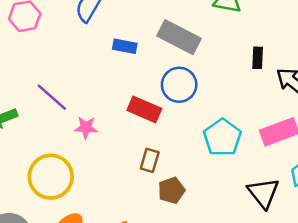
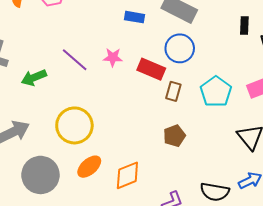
pink star: (86, 128) -> (113, 57), moved
brown rectangle: (150, 160) -> (173, 91), moved

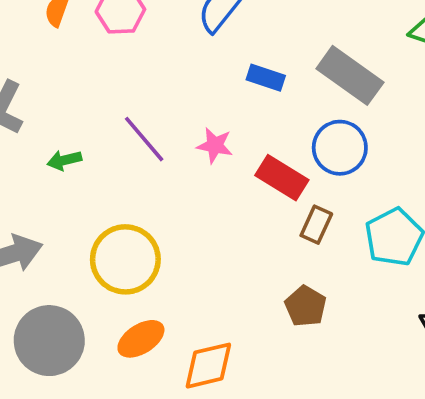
green arrow: (34, 78) -> (64, 160), size x0.7
brown pentagon: (174, 136) -> (306, 306), turned -30

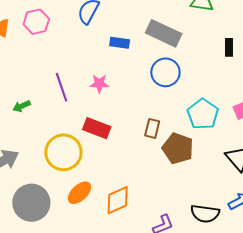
purple line: (144, 139) -> (62, 87), turned 32
red rectangle: (282, 178) -> (97, 128), moved
brown rectangle: (316, 225) -> (152, 128), moved
brown pentagon: (306, 306) -> (178, 148), moved, size x1.4

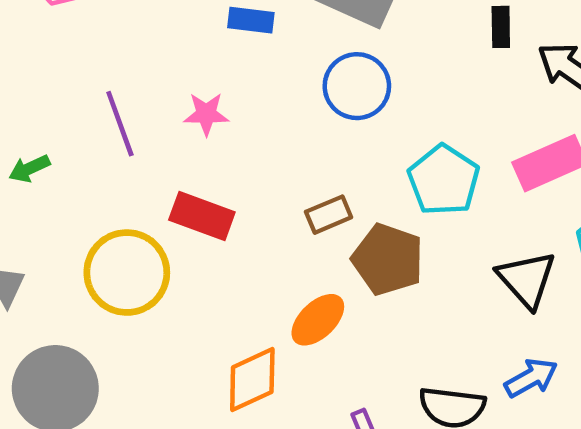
brown rectangle: (152, 128) -> (329, 215), turned 54
orange ellipse: (80, 193) -> (318, 320), moved

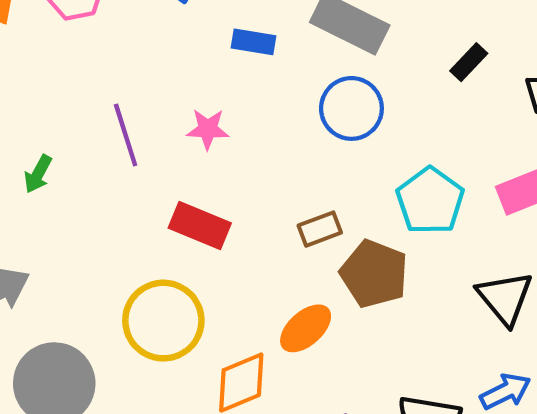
black rectangle: (501, 27) -> (469, 62), moved, turned 42
green arrow: (29, 168) -> (38, 174), turned -39
yellow circle: (127, 273) -> (163, 321), moved

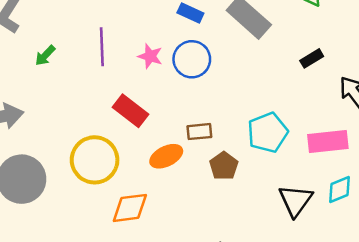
blue circle: (351, 108) -> (192, 59), moved
brown pentagon: (374, 274) -> (224, 166), size x0.7
orange ellipse: (306, 328) -> (166, 156), moved

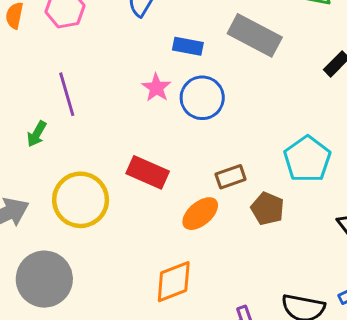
purple line: (102, 47) -> (67, 94), moved
pink star: (150, 56) -> (156, 88), moved, turned 30
yellow circle: (95, 160) -> (81, 200), moved

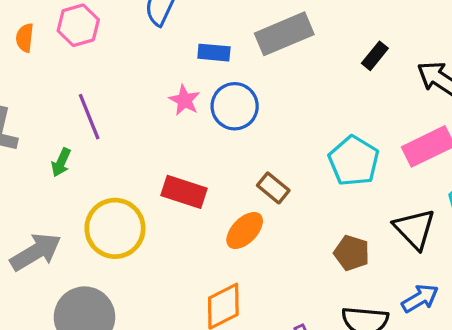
gray rectangle: (255, 35) -> (284, 34), turned -45
brown rectangle: (231, 177) -> (273, 188), turned 64
brown pentagon: (267, 209) -> (352, 253), moved

